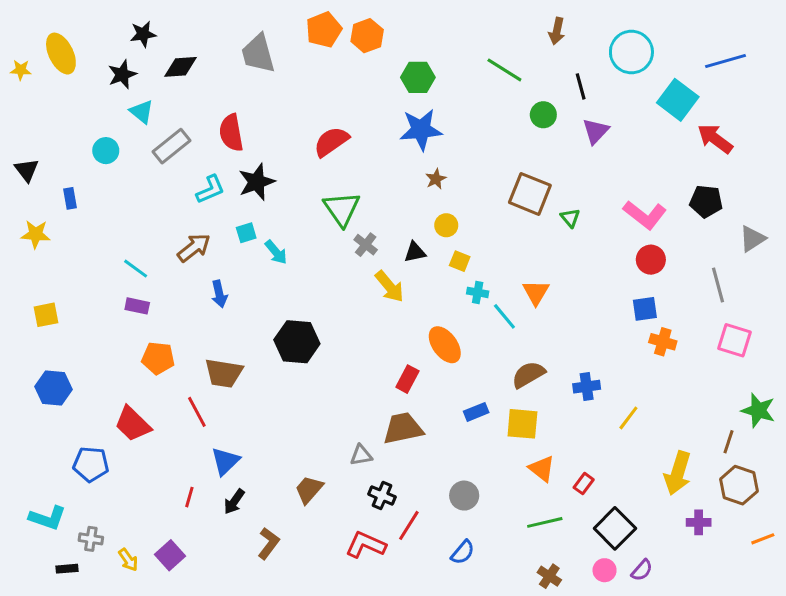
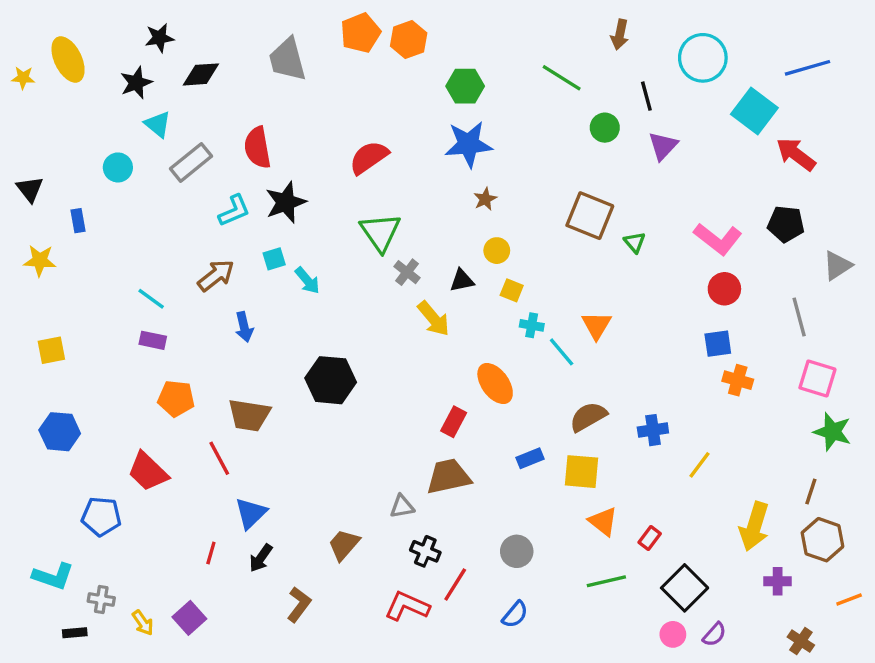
green star: (758, 410) -> (832, 432), moved
brown cross: (549, 576) -> (801, 641), moved

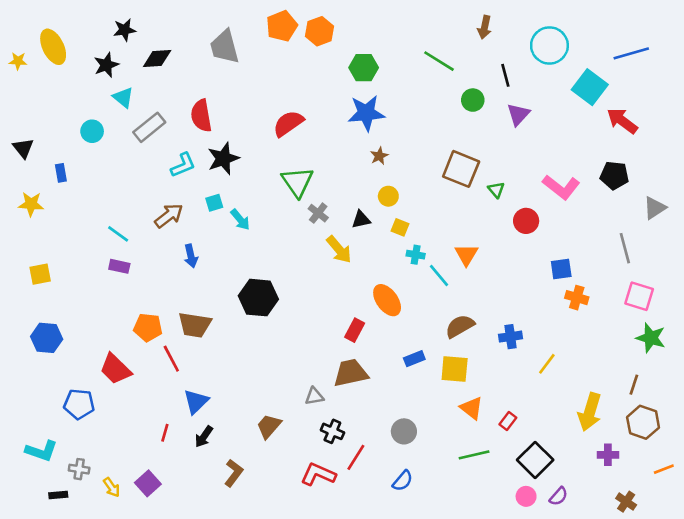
red circle: (724, 289) -> (526, 221), moved
orange pentagon: (176, 398) -> (148, 327), moved

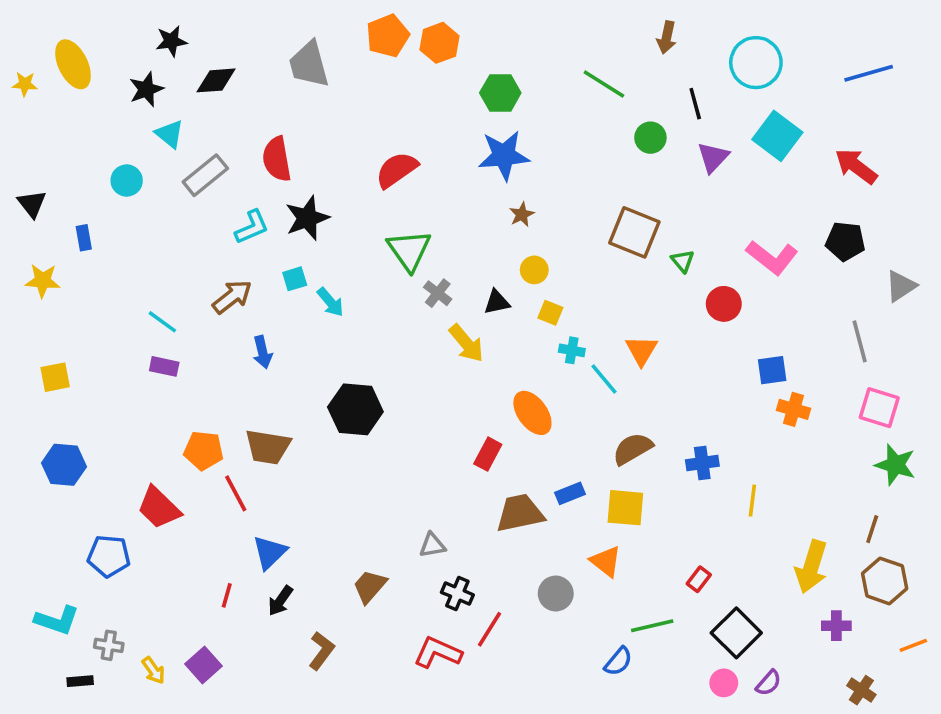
cyan square: (590, 87) -> (777, 136), moved
yellow line: (547, 364) -> (752, 501), turned -30
brown trapezoid: (351, 373) -> (520, 513), moved
orange triangle: (471, 408) -> (606, 561), moved
blue semicircle: (403, 481) -> (618, 661), moved

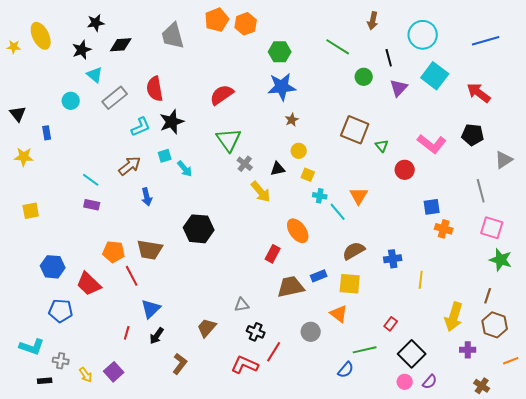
blue hexagon: (64, 465) -> (53, 267), moved

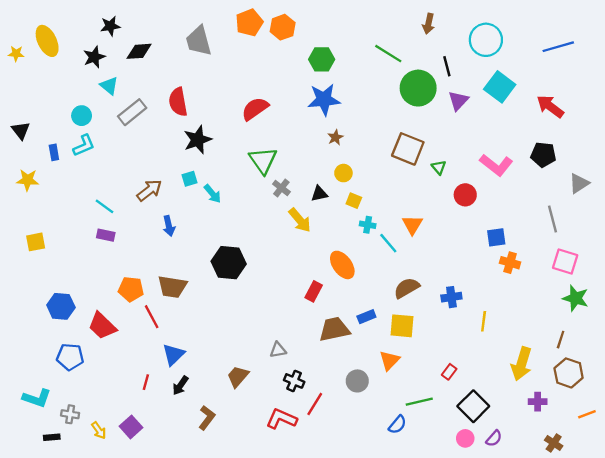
green circle: (364, 77) -> (418, 88), size x1.8
cyan L-shape: (141, 127) -> (84, 145), moved
orange triangle: (339, 314) -> (389, 360), turned 36

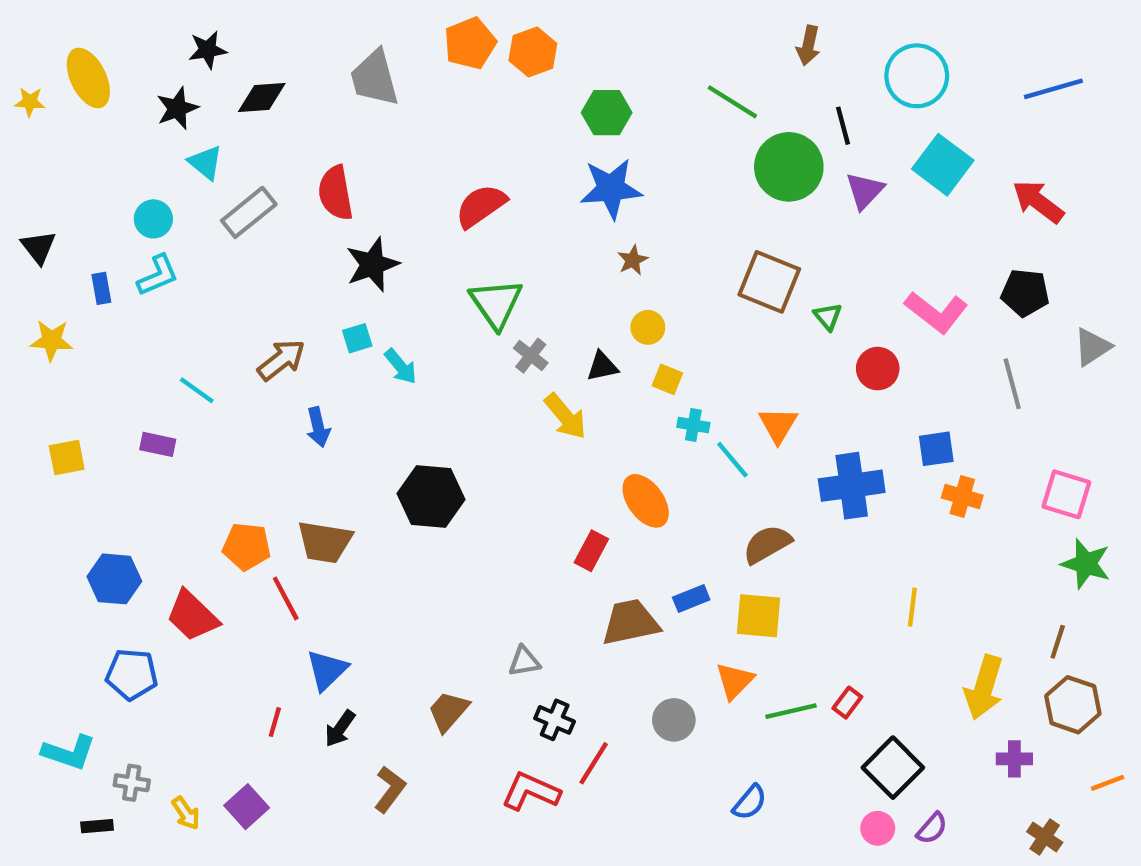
gray line: (553, 219) -> (1012, 384), moved
purple rectangle: (106, 235) -> (158, 444), moved
blue cross: (451, 297) -> (852, 486), moved, size x1.6
green line: (419, 402) -> (791, 711), moved

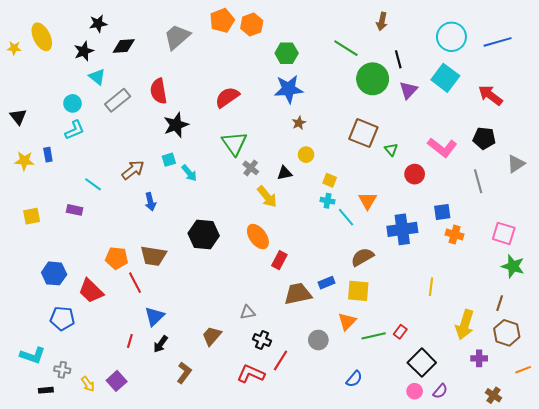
cyan circle: (917, 76) -> (451, 37), moved
gray trapezoid: (375, 78) -> (177, 37), turned 64
blue rectangle: (101, 288) -> (48, 155), moved
yellow square: (667, 379) -> (330, 180), moved
orange ellipse: (646, 501) -> (258, 237), moved

